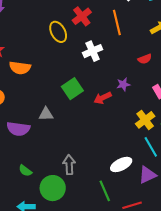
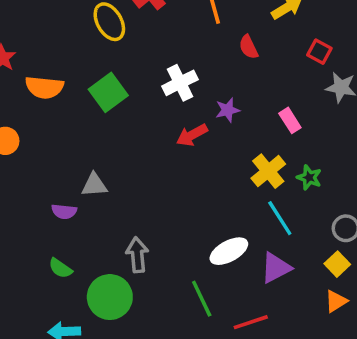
white cross: (93, 51) -> (180, 83), moved
red semicircle: (145, 59) -> (249, 47), moved, turned 88
green square: (72, 89) -> (108, 92), moved
gray triangle: (46, 114) -> (94, 185), moved
purple semicircle: (18, 129) -> (64, 211), moved, size x0.6

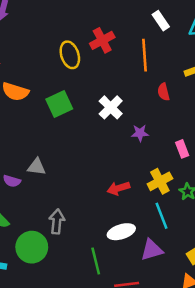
white cross: (180, 83) -> (111, 107), turned -30
red arrow: (192, 135) -> (118, 188), moved

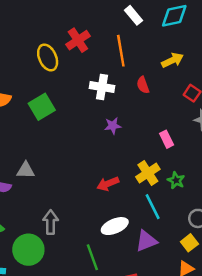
white cross: (111, 107) -> (102, 87), moved, turned -30
purple star: (140, 133) -> (113, 126), moved

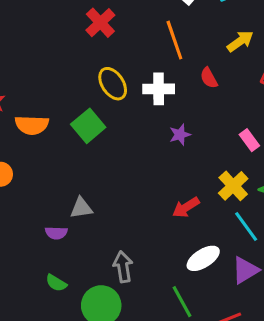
red cross: (78, 40) -> (100, 23), moved
yellow ellipse: (48, 57) -> (113, 84), moved

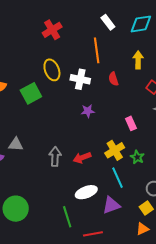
yellow arrow: (240, 41) -> (138, 60), turned -66
gray arrow: (123, 267) -> (55, 157), moved

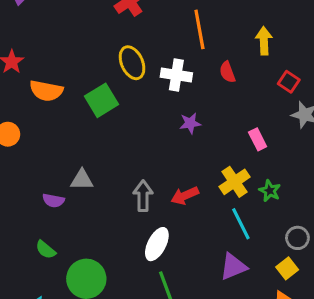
white ellipse: (86, 192) -> (157, 244), moved, turned -40

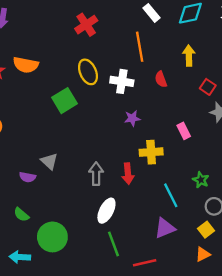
orange semicircle: (46, 91) -> (26, 65), moved
gray triangle: (82, 180) -> (49, 161), turned 42
yellow cross: (235, 182) -> (151, 152), moved, turned 30
green star: (270, 191) -> (201, 180), moved
red arrow: (185, 196) -> (128, 174), turned -72

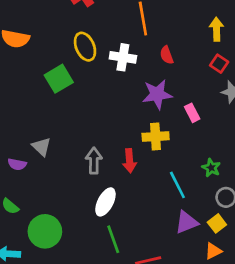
yellow arrow: (189, 56) -> (216, 29), moved
purple star: (132, 118) -> (157, 94), moved, size x1.6
purple triangle: (165, 228) -> (187, 222), moved

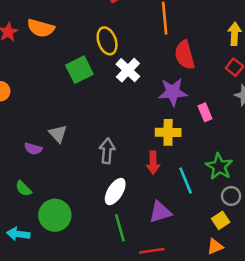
red semicircle: (167, 55) -> (185, 55), size x1.6
white cross: (123, 57) -> (128, 70), moved, turned 30
red arrow: (130, 161) -> (153, 163), moved
green star: (211, 168) -> (219, 166), size x1.5
purple triangle: (187, 222) -> (160, 212), moved

